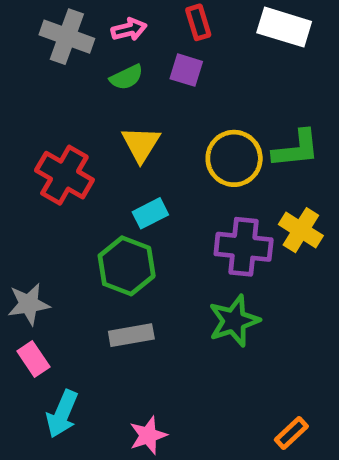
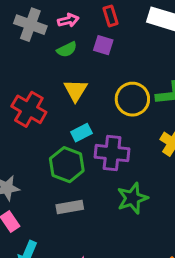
purple cross: (244, 247) -> (112, 153), moved

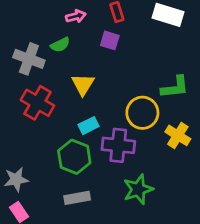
gray cross: (30, 25) -> (29, 59), moved
green semicircle: (67, 49) -> (60, 45), moved
yellow circle: (132, 99) -> (142, 113), moved

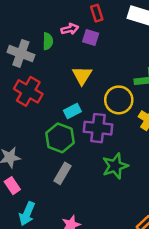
pink arrow: (76, 16) -> (70, 29), moved
green semicircle: (60, 45) -> (48, 41), turned -63
yellow triangle: (83, 84) -> (82, 75), moved
gray rectangle: (77, 198) -> (62, 173), turned -50

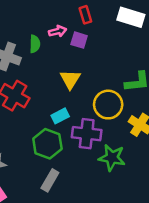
green star: (115, 166) -> (112, 158), moved, turned 30

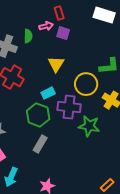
red rectangle: (85, 15) -> (59, 13), moved

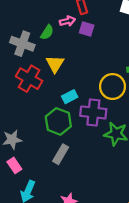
green semicircle: (28, 36) -> (47, 32), turned 32
yellow triangle: (56, 64) -> (55, 64), moved

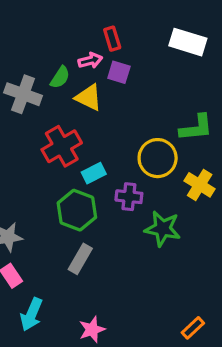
yellow triangle: (55, 64) -> (89, 98), moved, turned -36
red cross: (29, 79) -> (62, 146), moved, turned 30
purple cross: (93, 112) -> (129, 197), size x0.7

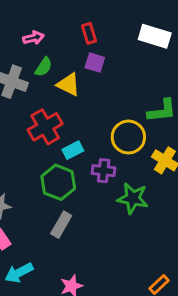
pink arrow: (90, 61) -> (33, 38), moved
cyan arrow: (31, 314) -> (19, 273), turned 40

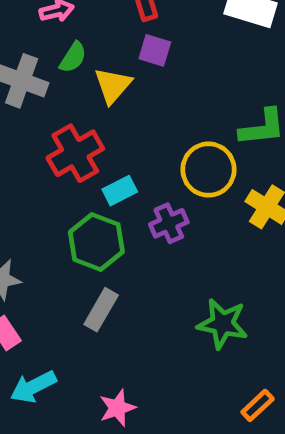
yellow triangle: (68, 84) -> (113, 85), turned 45
purple cross: (104, 171) -> (169, 223), turned -30
green star: (133, 198) -> (223, 324), moved

